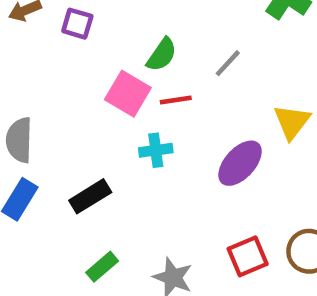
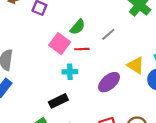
yellow triangle: (292, 122) -> (136, 65), turned -42
black rectangle: (90, 196) -> (58, 101), moved

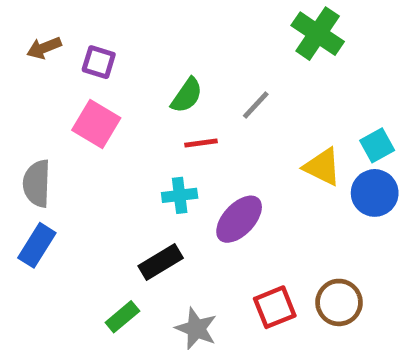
pink square: (60, 44) -> (96, 124), moved
purple ellipse: (109, 82) -> (239, 219), moved

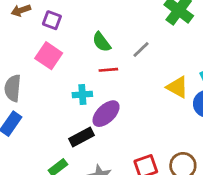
green semicircle: (187, 95) -> (102, 42), turned 105
cyan cross: (180, 195) -> (82, 95), moved
purple ellipse: (239, 219) -> (106, 114), moved

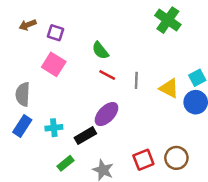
gray line: (141, 50) -> (136, 80), moved, turned -42
red line: (108, 70) -> (107, 75), turned 35
cyan cross: (82, 95) -> (54, 128), moved

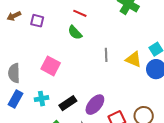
pink square: (54, 64) -> (51, 66), moved
red line: (107, 75) -> (80, 13), moved
purple ellipse: (106, 114) -> (95, 105), moved

